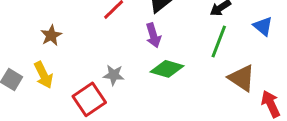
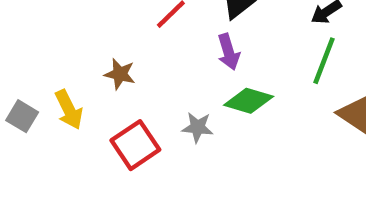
brown star: (51, 35) -> (120, 74), moved, turned -30
gray star: (114, 75) -> (198, 127), moved

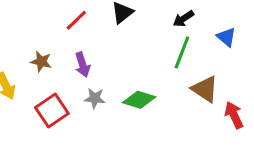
purple arrow: (229, 52) -> (82, 65), moved
green diamond: (249, 101) -> (139, 100), moved

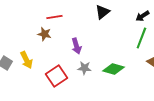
red line: (76, 20) -> (54, 17), moved, turned 35
brown star: (41, 62) -> (44, 34), moved

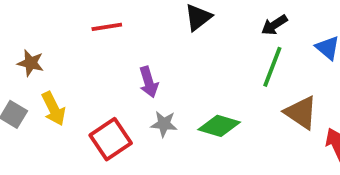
brown star: (44, 34) -> (31, 63), moved

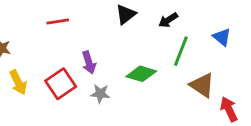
black arrow: (274, 25) -> (168, 20), moved
green diamond: (219, 126) -> (141, 74), moved
red square: (111, 139) -> (61, 84), moved

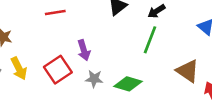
green line: (181, 51) -> (150, 40), moved
green diamond: (141, 74) -> (128, 84), moved

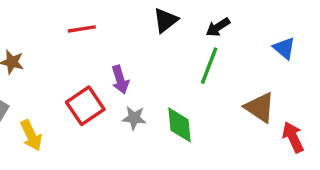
yellow arrow: (19, 68) -> (31, 135), moved
green diamond: (128, 84) -> (179, 125), turned 68

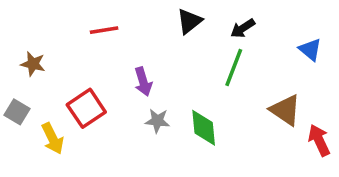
red square: (85, 106) -> (86, 108), moved

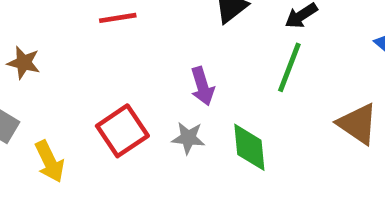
purple arrow: (143, 82) -> (202, 86), moved
red square: (86, 108) -> (122, 131), moved

